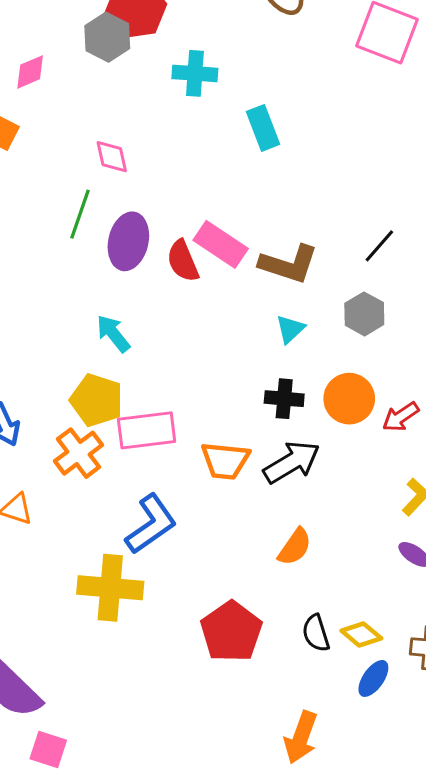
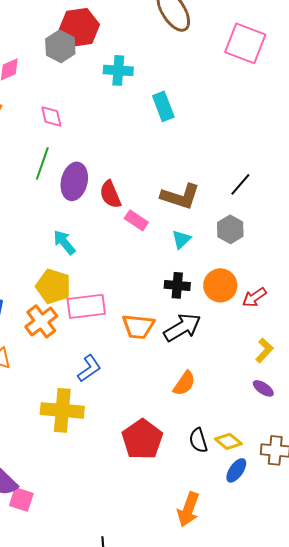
pink diamond: (112, 157) -> (51, 116), moved
pink rectangle: (221, 244) -> (136, 220), moved, size x0.7
blue L-shape: (151, 524) -> (89, 368), size x0.7
pink square: (48, 750) -> (21, 499), moved

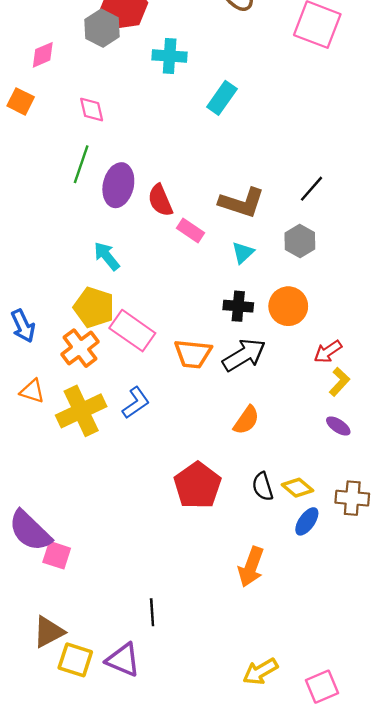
cyan rectangle: (163, 106) -> (222, 98), turned 56
red arrow: (254, 297) -> (328, 352), moved
pink rectangle: (86, 306) -> (132, 331), turned 42
yellow cross: (62, 410) -> (81, 411), moved, turned -30

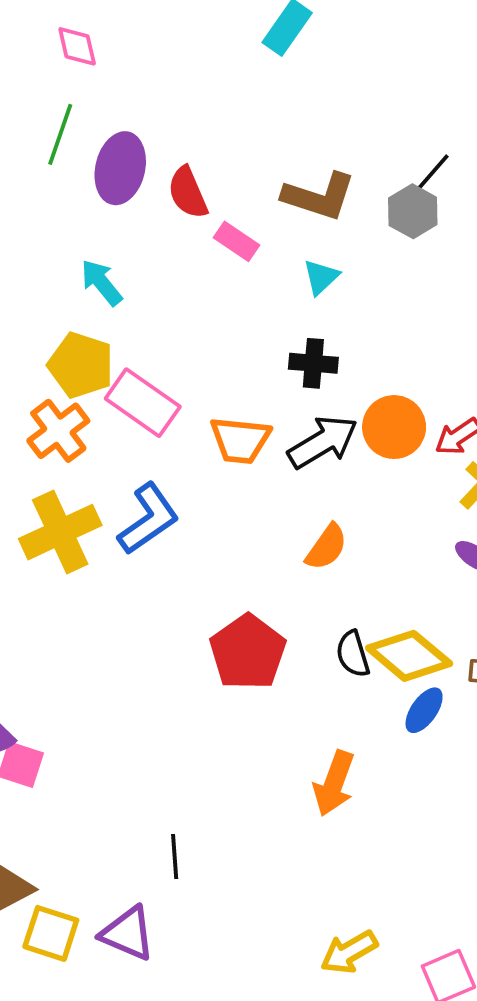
gray hexagon: (300, 241) -> (413, 211), moved
orange circle: (288, 306) -> (394, 427), moved
blue L-shape: (136, 403) -> (148, 519), size x1.4
yellow diamond: (298, 488) -> (409, 656), size x1.6

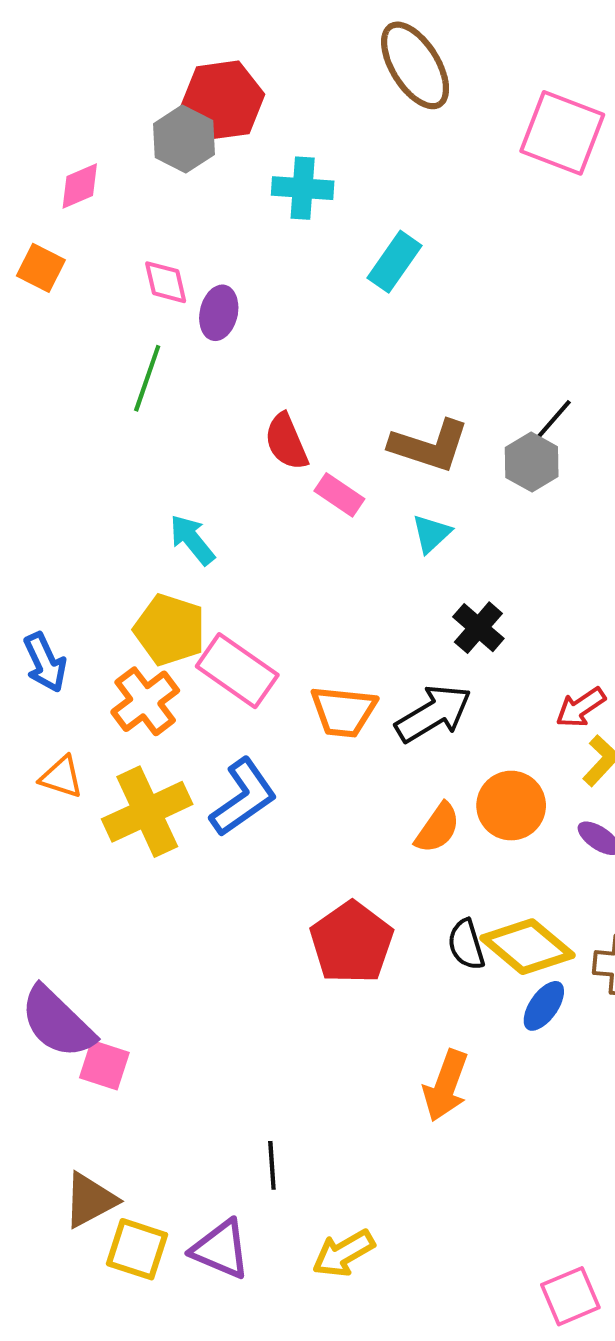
purple ellipse: (120, 168) -> (219, 313), moved, size x0.7
black cross: (313, 363) -> (478, 628), moved, turned 36
orange circle: (394, 427) -> (511, 806), moved
yellow arrow: (349, 952) -> (343, 1253), moved

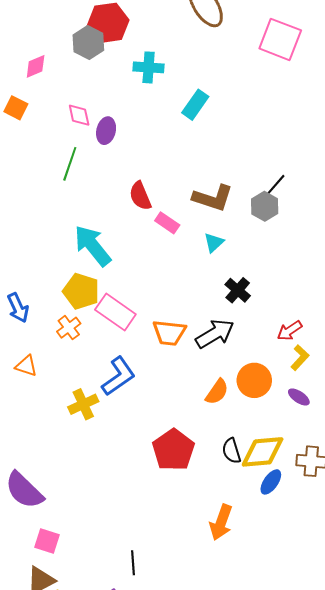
cyan arrow: (192, 540) -> (93, 246), size x1.6
orange cross: (145, 701) -> (69, 328), size x0.7
yellow cross: (147, 812) -> (83, 404), moved, size x0.7
yellow diamond: (527, 947) -> (263, 452), turned -45
pink square: (104, 1065) -> (47, 541), moved

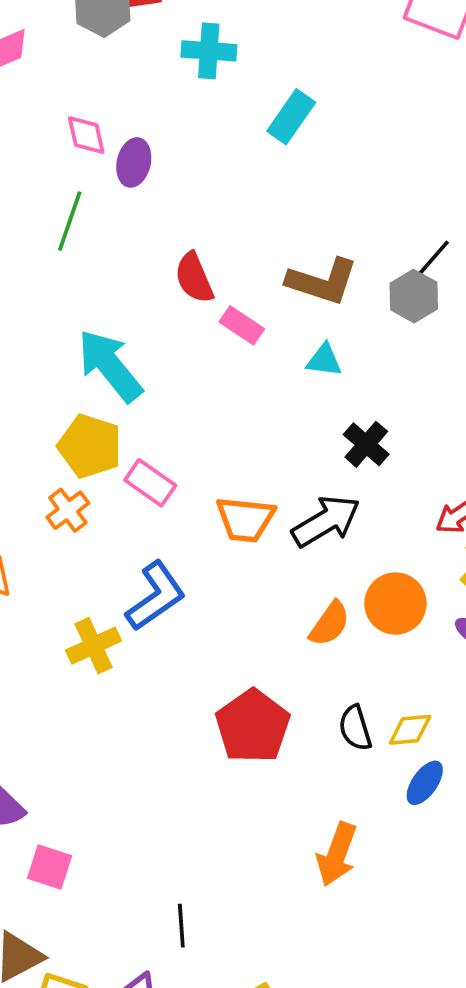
cyan triangle: (214, 243) -> (324, 360), turned 50
pink rectangle: (115, 312) -> (150, 483), size x0.7
yellow diamond: (263, 452) -> (410, 730), size x0.6
pink square: (47, 541) -> (50, 867), moved

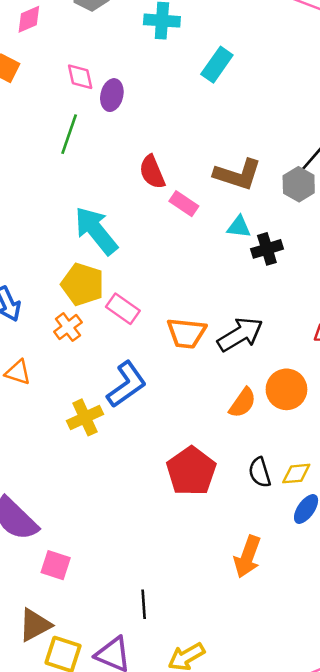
black cross: (366, 444) -> (267, 249), moved, turned 32

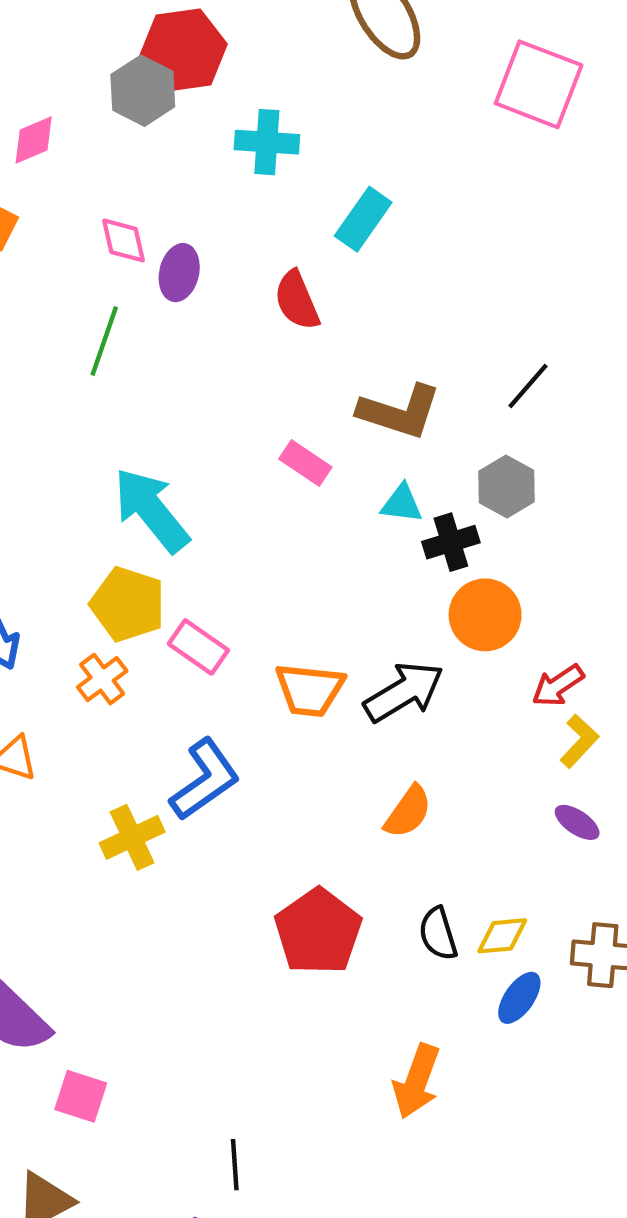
red semicircle: (152, 172) -> (297, 300), moved
gray hexagon: (299, 184) -> (506, 487), moved
orange circle: (286, 389) -> (485, 615), moved

